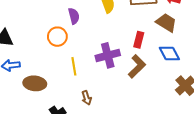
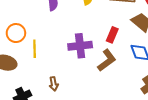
orange circle: (57, 37) -> (16, 33), moved
yellow line: (74, 66) -> (35, 49), moved

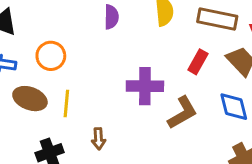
red rectangle: (112, 35) -> (198, 62), moved
yellow line: (35, 49) -> (66, 103), moved

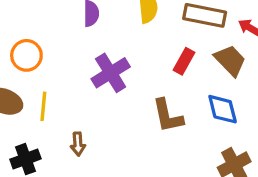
purple cross: (145, 86) -> (111, 73), moved, turned -32
brown L-shape: (182, 113) -> (168, 116), turned 108

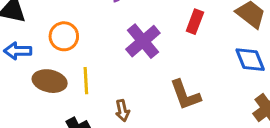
red rectangle: (184, 61) -> (195, 22), moved
brown L-shape: (168, 116) -> (185, 95), moved

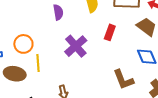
yellow line: (86, 81) -> (38, 63), moved
brown L-shape: (185, 95) -> (123, 80), moved

